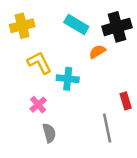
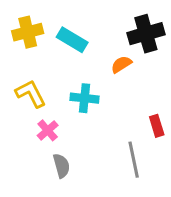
cyan rectangle: (76, 24) -> (72, 40), moved
yellow L-shape: (39, 63) -> (31, 94), moved

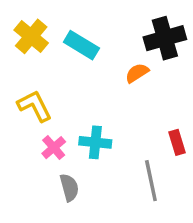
yellow cross: (28, 32) -> (31, 36), turned -36
cyan cross: (84, 98) -> (95, 142), moved

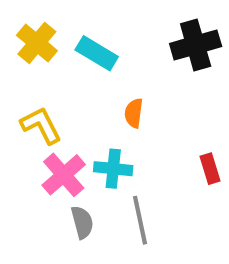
orange semicircle: (137, 73) -> (134, 113), moved, turned -50
pink cross: (54, 148) -> (64, 175), size x1.5
gray line: (151, 181) -> (140, 220), moved

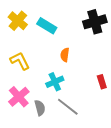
cyan cross: (113, 169) -> (55, 82), turned -30
pink cross: (64, 175) -> (19, 97), moved
gray line: (140, 220) -> (68, 107), turned -40

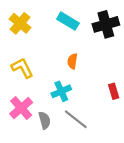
cyan rectangle: (47, 26) -> (68, 21), moved

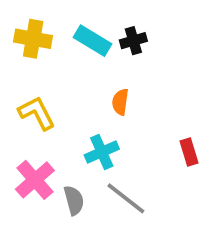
cyan rectangle: (68, 21) -> (92, 41), moved
yellow cross: (20, 23) -> (33, 39), turned -30
black cross: (106, 24) -> (133, 41), moved, size x0.6

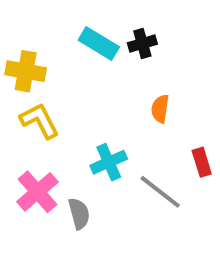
yellow cross: (33, 39) -> (26, 71), moved
orange semicircle: (120, 102) -> (160, 109), moved
gray line: (126, 198) -> (160, 192), moved

